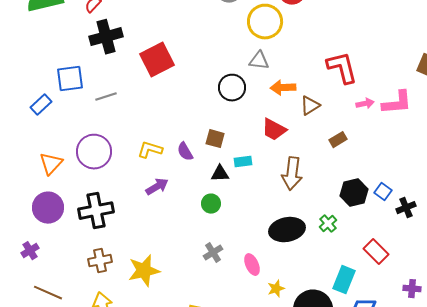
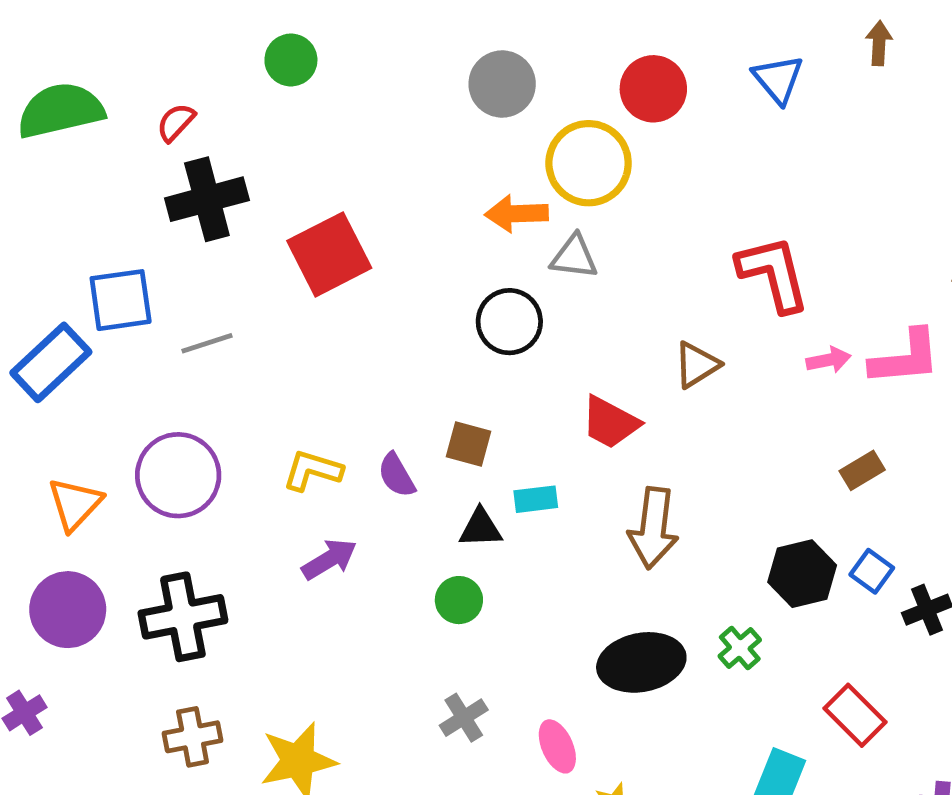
orange arrow: (283, 88) -> (517, 214), moved
blue rectangle: (41, 105) -> (51, 362), size x1.5
brown rectangle: (338, 140) -> (862, 470), moved

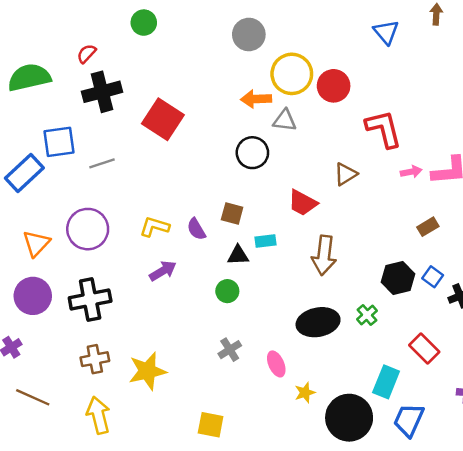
red circle: (653, 89) -> (334, 86), moved
green semicircle: (61, 110) -> (29, 77), moved
red square: (329, 254) -> (163, 119), turned -30

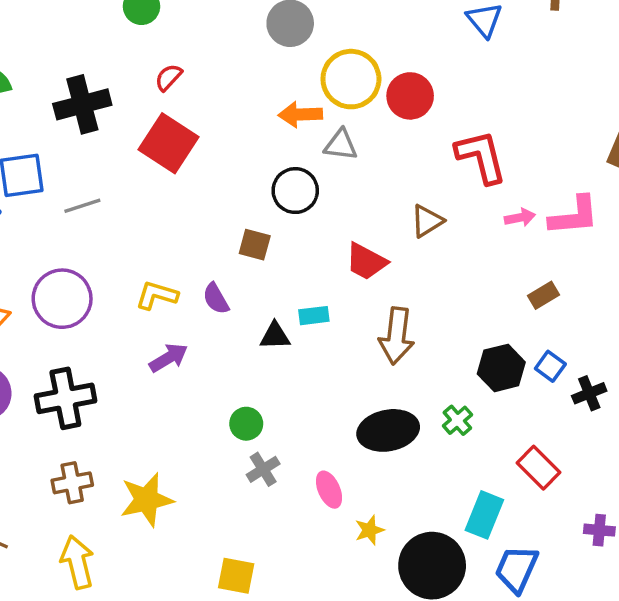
red semicircle: (86, 54) -> (169, 77), moved
brown square: (232, 214) -> (255, 245), moved
green circle: (227, 291) -> (246, 424), moved

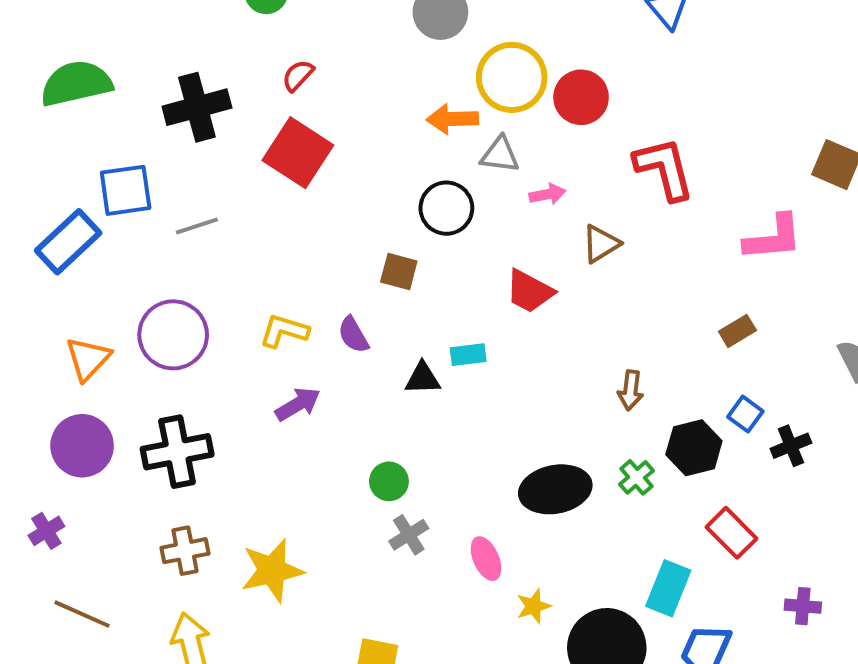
pink arrow: (520, 218) -> (547, 194), moved
brown arrow: (397, 336) -> (631, 390), moved, size x0.6
black hexagon: (501, 368) -> (694, 448), moved

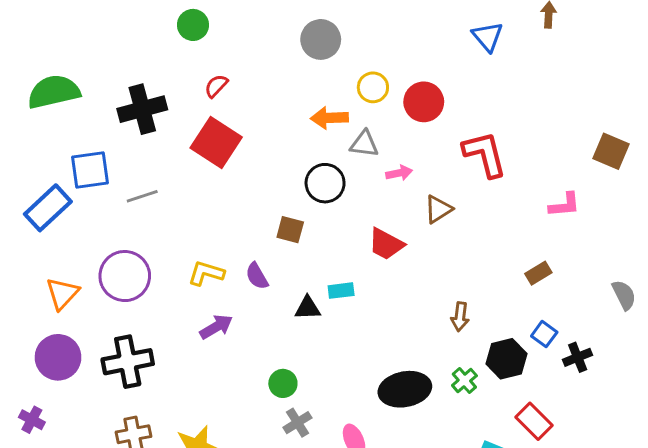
yellow circle: (512, 77) -> (373, 87), size x0.6
pink L-shape: (773, 238) -> (565, 205), size x0.7
purple cross: (46, 531) -> (32, 420), turned -30

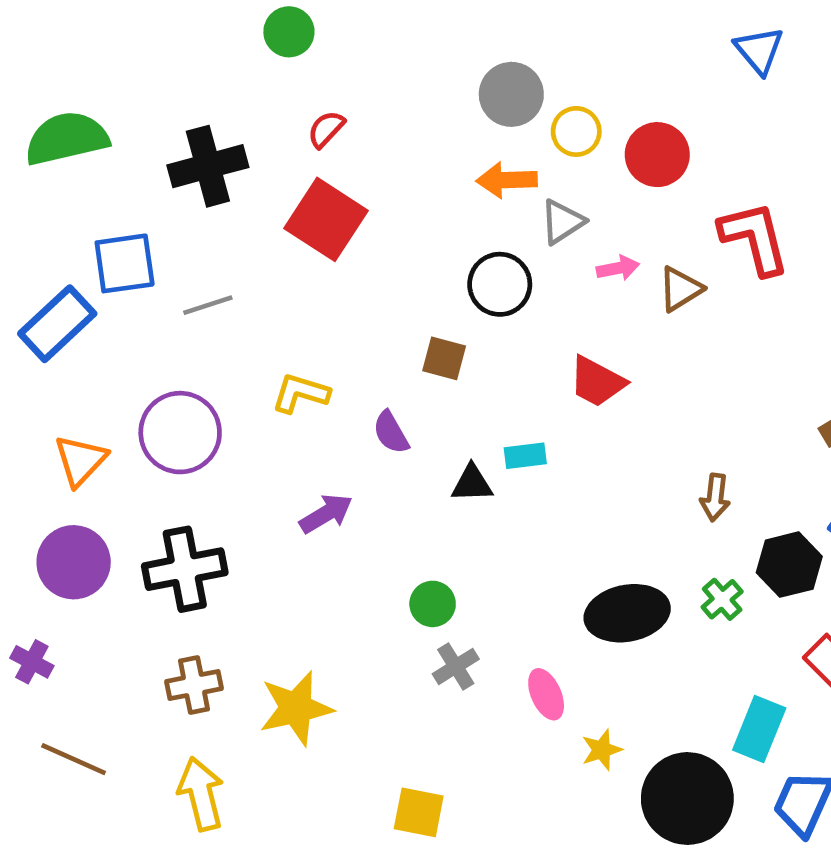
gray circle: (321, 39) -> (511, 94), moved
gray triangle: (364, 144) -> (562, 222), turned -40
brown triangle: (438, 209) -> (680, 289), moved
yellow L-shape: (206, 273) -> (301, 393), moved

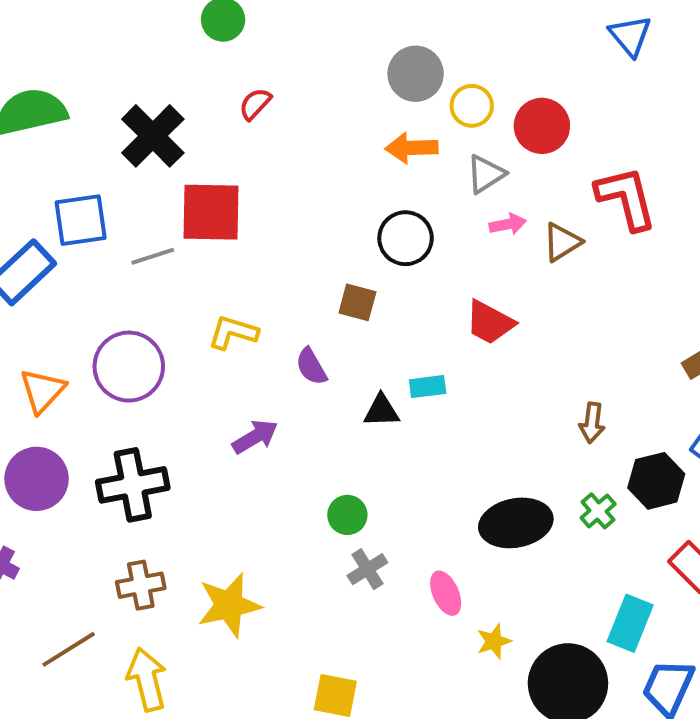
black cross: (208, 166) -> (153, 136), turned -30
red square: (326, 219) -> (211, 212), moved, turned -32
gray triangle: (562, 222) -> (486, 174), moved
brown line: (74, 759) -> (69, 649), moved, turned -56

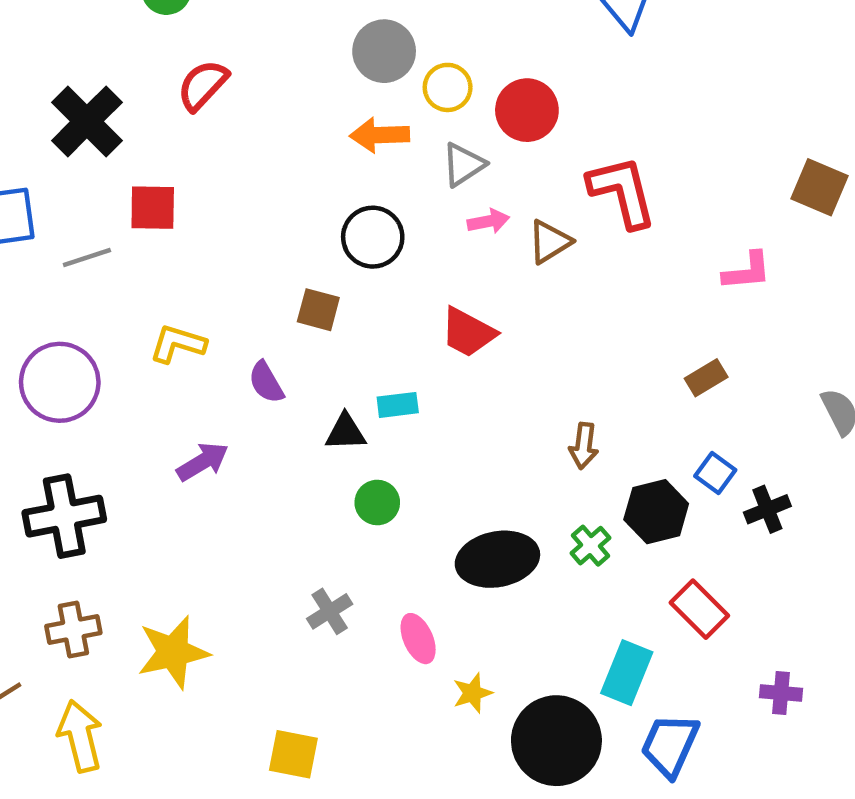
red semicircle: (255, 104) -> (203, 85), size x1.4
red square: (211, 212) -> (153, 208), size x0.7
green circle: (347, 515) -> (377, 502), moved

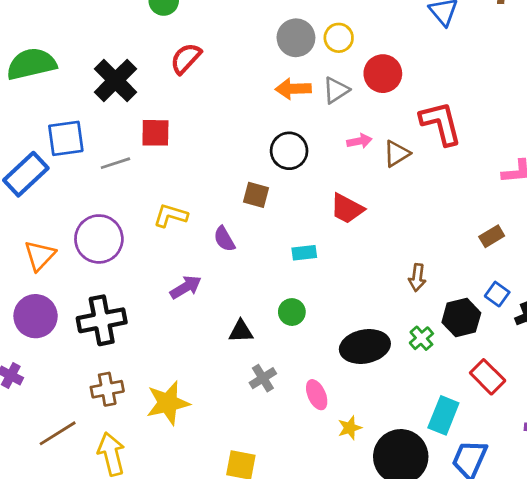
yellow circle: (448, 87) -> (339, 38), moved
gray triangle: (463, 165) -> (336, 90), moved
black triangle: (346, 432) -> (241, 331), moved

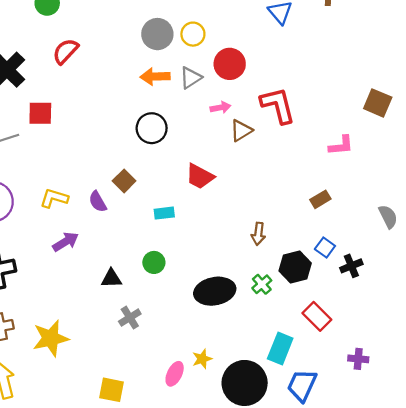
pink arrow: (359, 141) -> (220, 108), moved
brown square: (256, 195) -> (124, 181), moved, turned 30
yellow L-shape: (171, 216) -> (54, 198), moved
pink ellipse: (317, 395) -> (175, 374), moved, turned 50

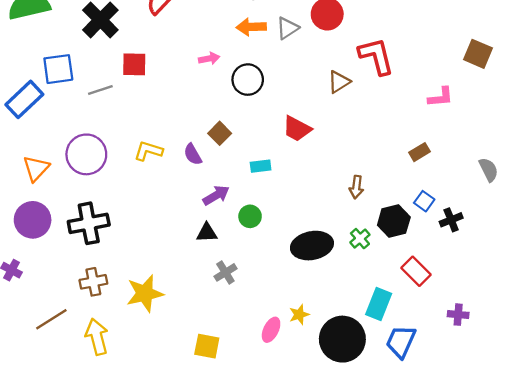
pink arrow: (220, 108) -> (209, 59), moved
purple arrow: (66, 242) -> (216, 195), moved

